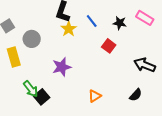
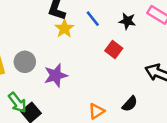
gray circle: (32, 39) -> (25, 62), moved
black semicircle: (136, 95) -> (130, 104), moved

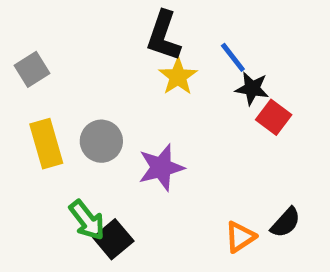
black star: (127, 21) -> (252, 89), moved
black semicircle: (130, 104) -> (286, 222), moved

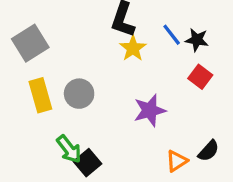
gray square: (32, 69) -> (30, 43), size x1.5
black star: (252, 89) -> (197, 40), moved
purple star: (161, 167) -> (150, 110), moved

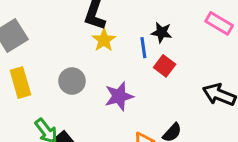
blue line: (172, 35) -> (143, 48), moved, turned 30
gray circle: (79, 94) -> (72, 81), moved

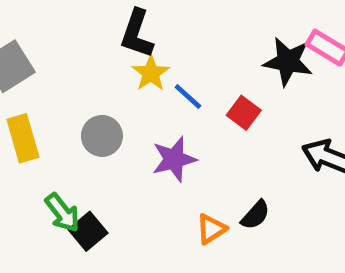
black star: (162, 32) -> (288, 62), moved, size x1.5
blue line: (143, 48) -> (188, 96), moved, turned -40

